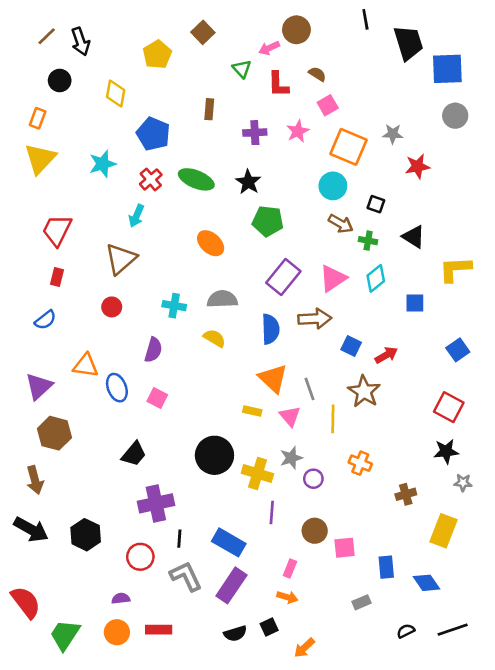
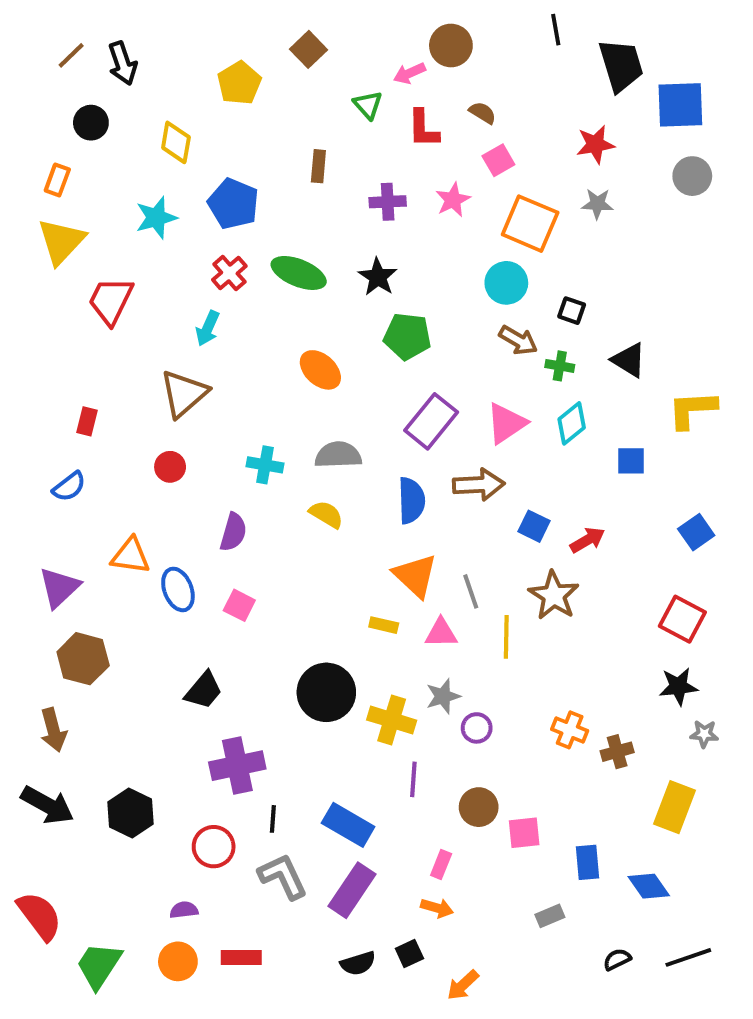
cyan star: (103, 164) -> (156, 218), moved
red star: (417, 166) -> (595, 144), moved
red trapezoid: (57, 230) -> (111, 301), moved
pink triangle: (290, 416) -> (441, 633), turned -50
orange cross: (360, 463) -> (570, 730), moved

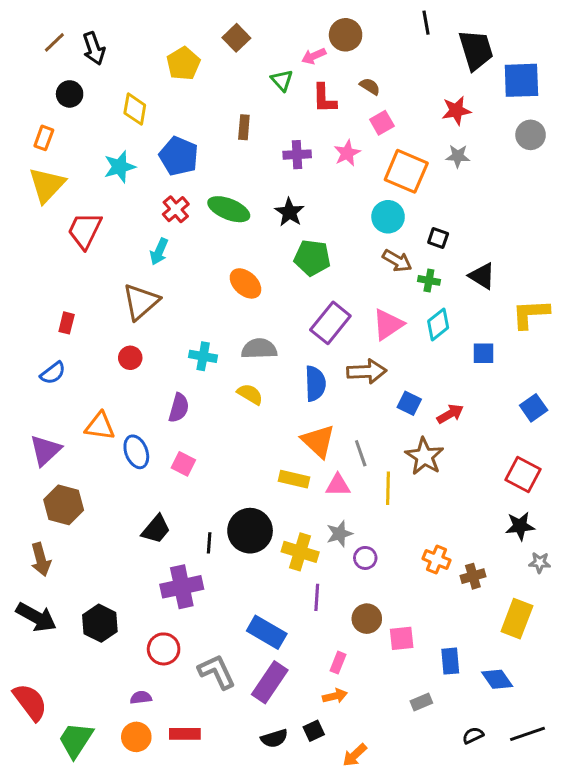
yellow rectangle: (384, 625) -> (294, 479), size x1.4
black line: (273, 819) -> (209, 543), moved
orange arrow: (437, 908) -> (335, 696), turned -30

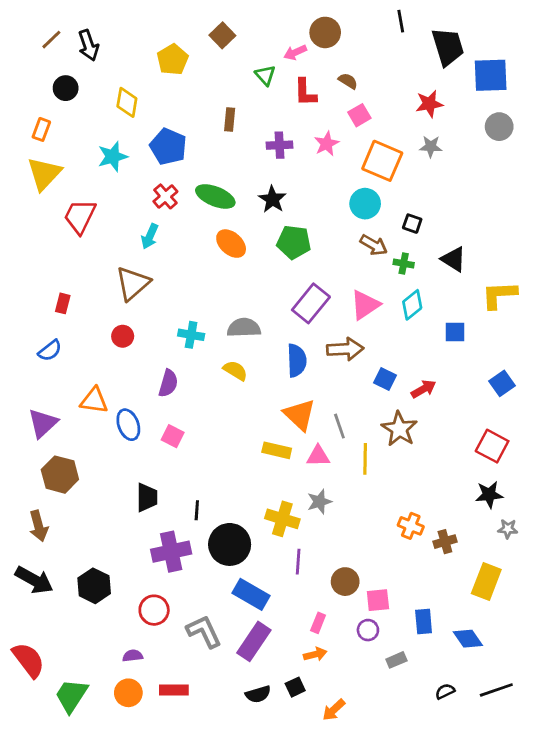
orange ellipse: (245, 283) -> (231, 244), moved
black trapezoid: (156, 529) -> (147, 497), turned -40
black circle: (250, 531) -> (230, 544), moved
purple circle: (365, 558) -> (368, 630), moved

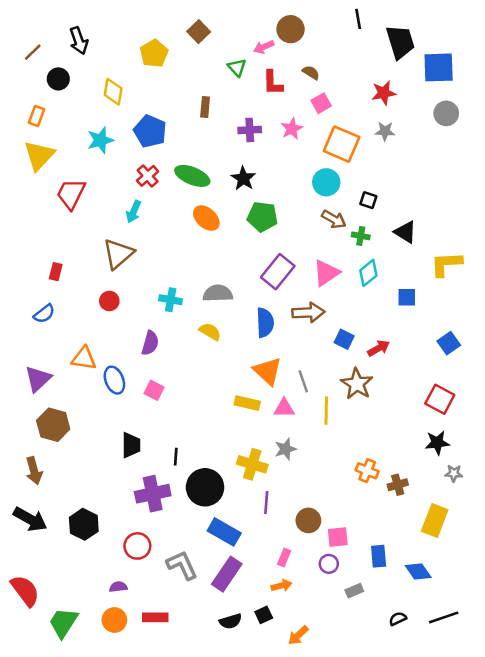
brown line: (51, 40) -> (33, 52), moved

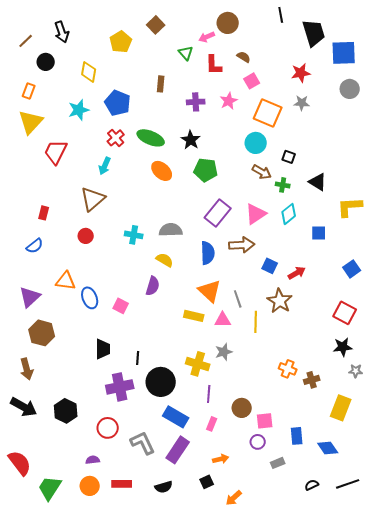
purple semicircle: (150, 343) -> (153, 286), moved
pink rectangle: (284, 557) -> (212, 424), moved
black semicircle: (231, 621) -> (164, 487), moved

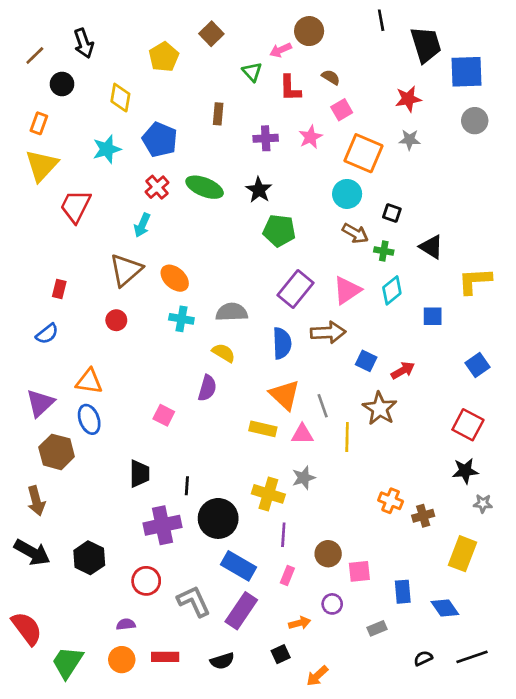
orange ellipse: (162, 171) -> (175, 278), moved
blue ellipse: (90, 298) -> (89, 419), moved
purple circle: (258, 442) -> (332, 604), moved

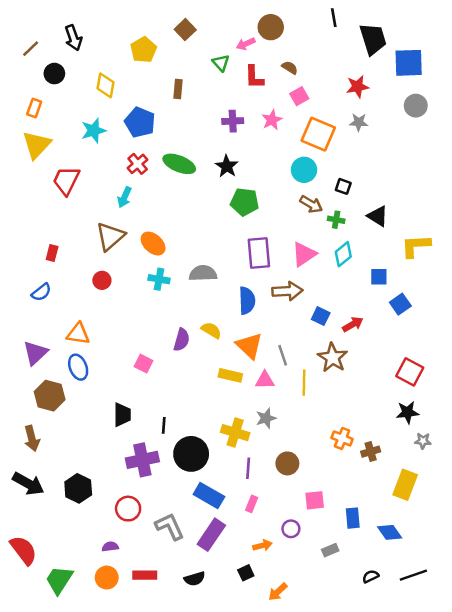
brown rectangle: (218, 114) -> (178, 89), moved
purple rectangle: (296, 289) -> (259, 253), turned -44
yellow semicircle: (224, 353) -> (211, 330), moved
blue square: (477, 365) -> (400, 304), moved
brown circle: (328, 554) -> (287, 463), moved

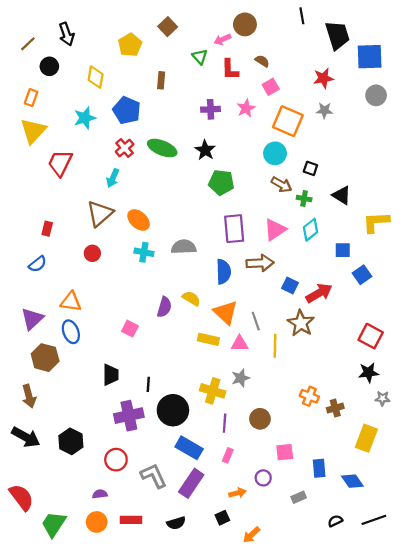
red arrow: (353, 324) -> (319, 293), size x1.4

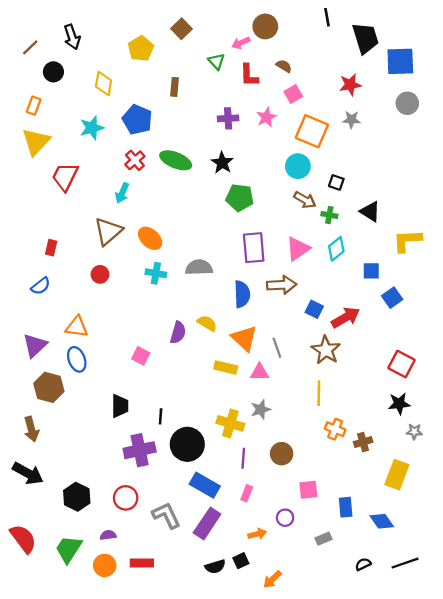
yellow line: (275, 346) -> (319, 393), moved
black hexagon: (71, 441) -> (77, 497), moved
black semicircle: (176, 523) -> (215, 567), moved
green trapezoid: (54, 524) -> (69, 549), moved

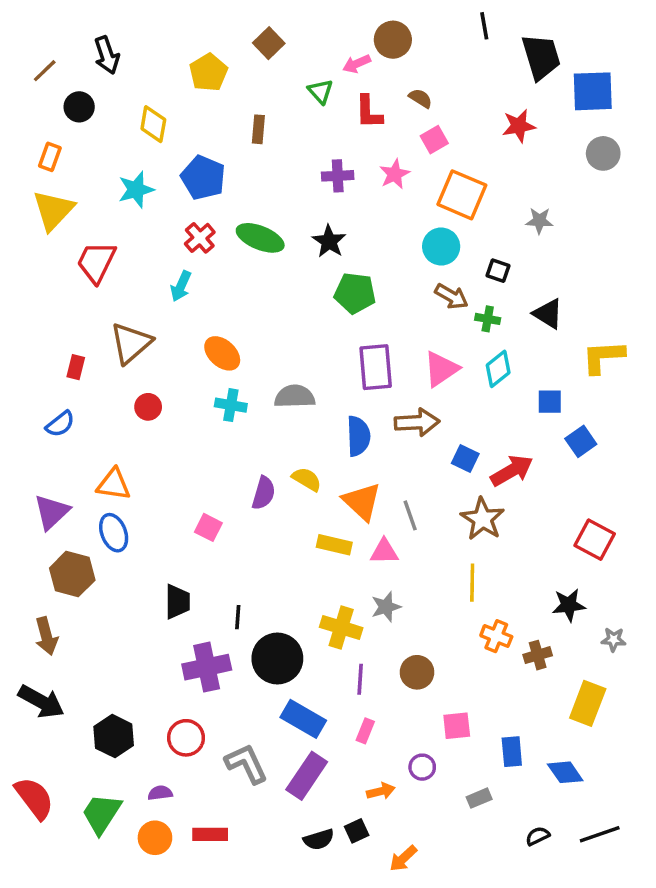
gray star: (351, 120) -> (539, 221), moved
brown triangle: (108, 231) -> (131, 343), moved
black star: (399, 404) -> (569, 605), moved

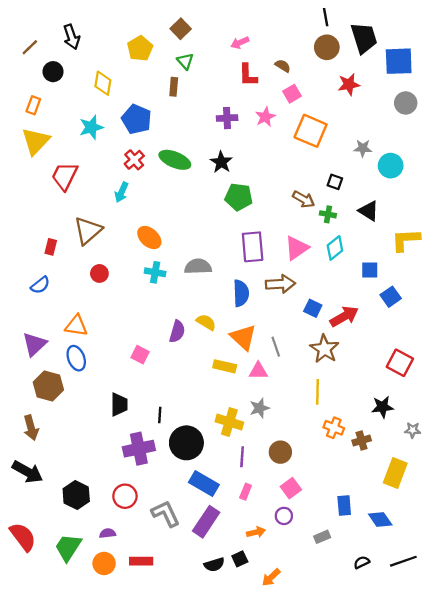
brown circle: (393, 40) -> (327, 47), moved
green triangle: (320, 91) -> (185, 61), moved
cyan circle: (441, 247) -> (391, 166), moved
pink square: (457, 726) -> (291, 488), moved, turned -30

